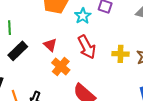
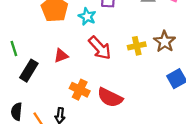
red triangle: (50, 45) -> (61, 56), turned -48
orange cross: (61, 66) -> (80, 90), moved

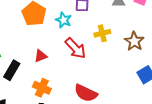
yellow cross: (137, 46) -> (102, 33), moved
orange cross: (80, 90) -> (42, 88), moved

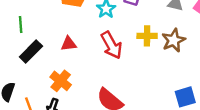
brown star: (134, 41) -> (174, 40), moved

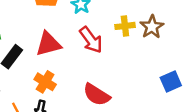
red triangle: (69, 44) -> (48, 44), size x1.6

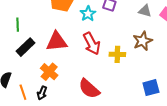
yellow cross: (125, 26) -> (117, 54), moved

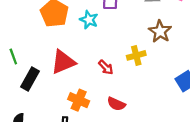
red arrow: (92, 44) -> (106, 67), moved, size x0.6
orange cross: (49, 72) -> (79, 100), moved
red semicircle: (89, 89) -> (116, 104), size x0.7

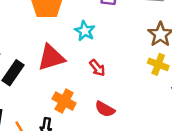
cyan star: (89, 20) -> (85, 31), moved
yellow cross: (136, 55) -> (158, 64), moved, turned 30

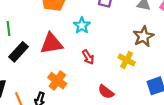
yellow cross: (158, 64) -> (127, 60), moved
red semicircle: (105, 109) -> (106, 92), moved

